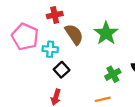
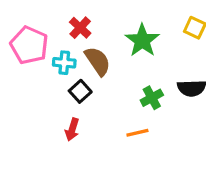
red cross: (55, 15) -> (80, 28), moved, turned -35
brown semicircle: (74, 34) -> (98, 61), moved

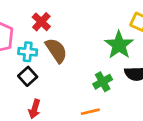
green star: (142, 40) -> (119, 45), moved
black square: (80, 91) -> (28, 76), moved

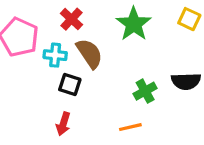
green star: (119, 45) -> (134, 24), moved
black square: (28, 76) -> (70, 85), moved, turned -30

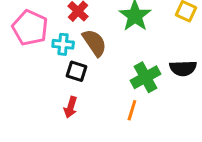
green cross: (145, 91) -> (145, 77), size x1.4
orange line: (130, 127) -> (132, 110), turned -60

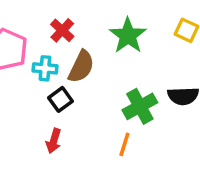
brown semicircle: (95, 43) -> (81, 67), turned 60
black square: (77, 71) -> (61, 99), turned 36

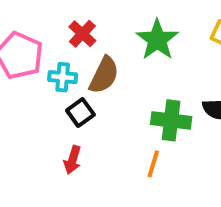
green cross: (140, 106) -> (171, 120), turned 36

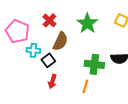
cyan cross: (63, 77) -> (33, 50), moved
red arrow: (73, 160) -> (52, 81), moved

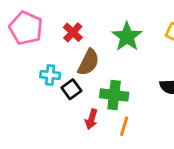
pink pentagon: (17, 31) -> (26, 28), moved
green cross: (94, 64) -> (114, 95), moved
red arrow: (52, 81) -> (91, 119), moved

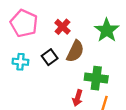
cyan cross: (50, 75) -> (20, 62), moved
black square: (71, 89) -> (50, 57), moved

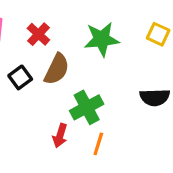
green star: (107, 30) -> (102, 39), turned 30
green cross: (96, 78) -> (87, 107), turned -35

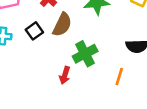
orange line: (98, 144) -> (119, 77), moved

